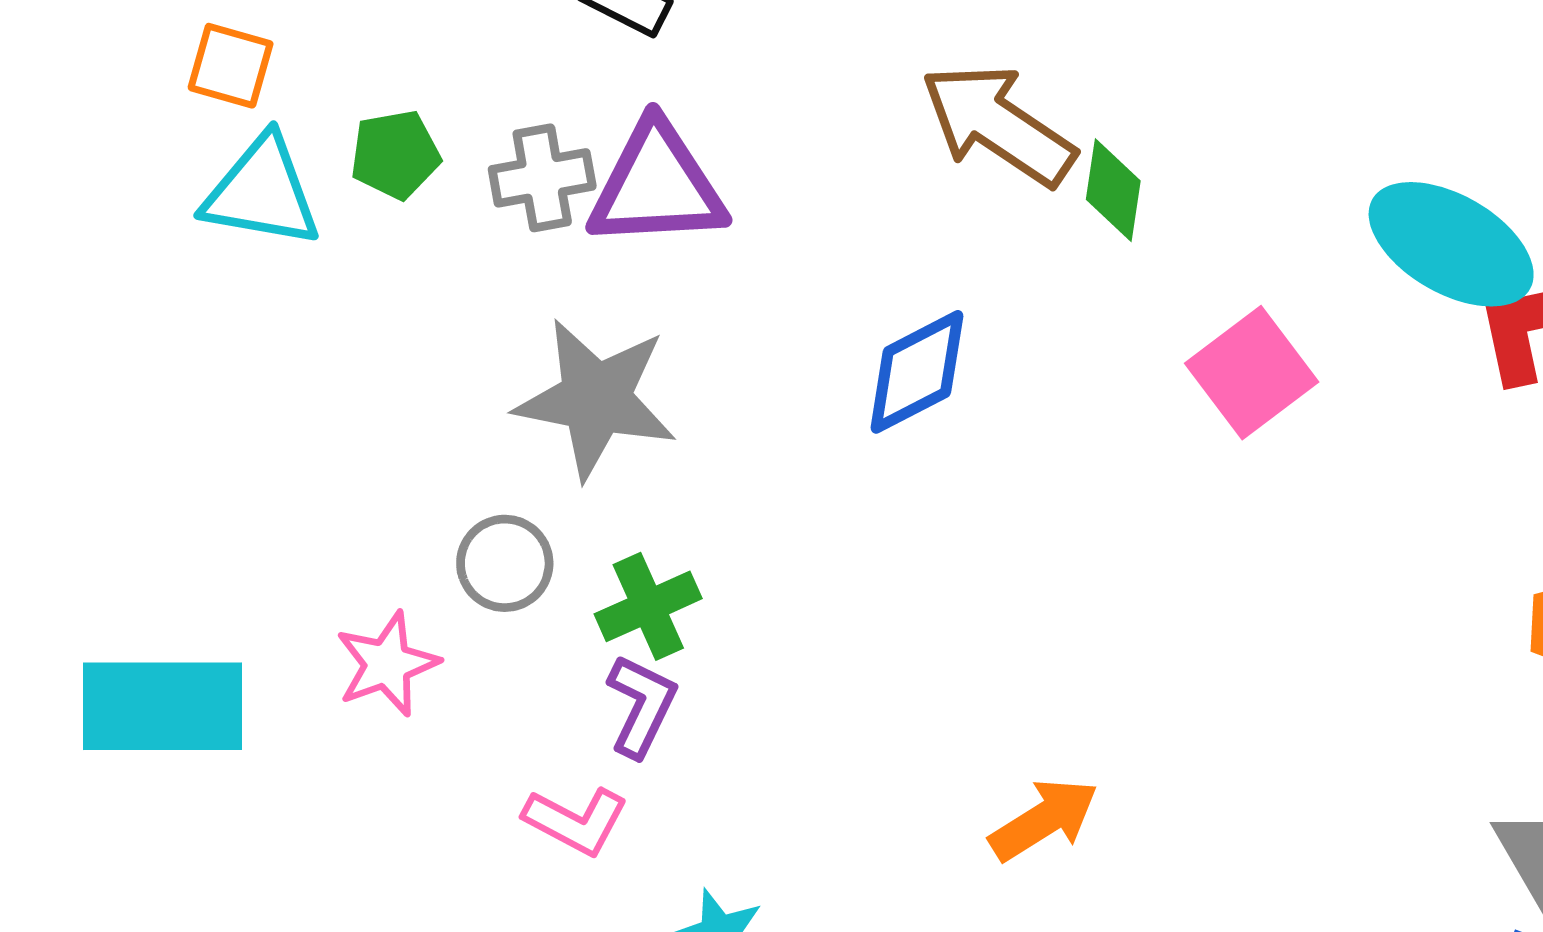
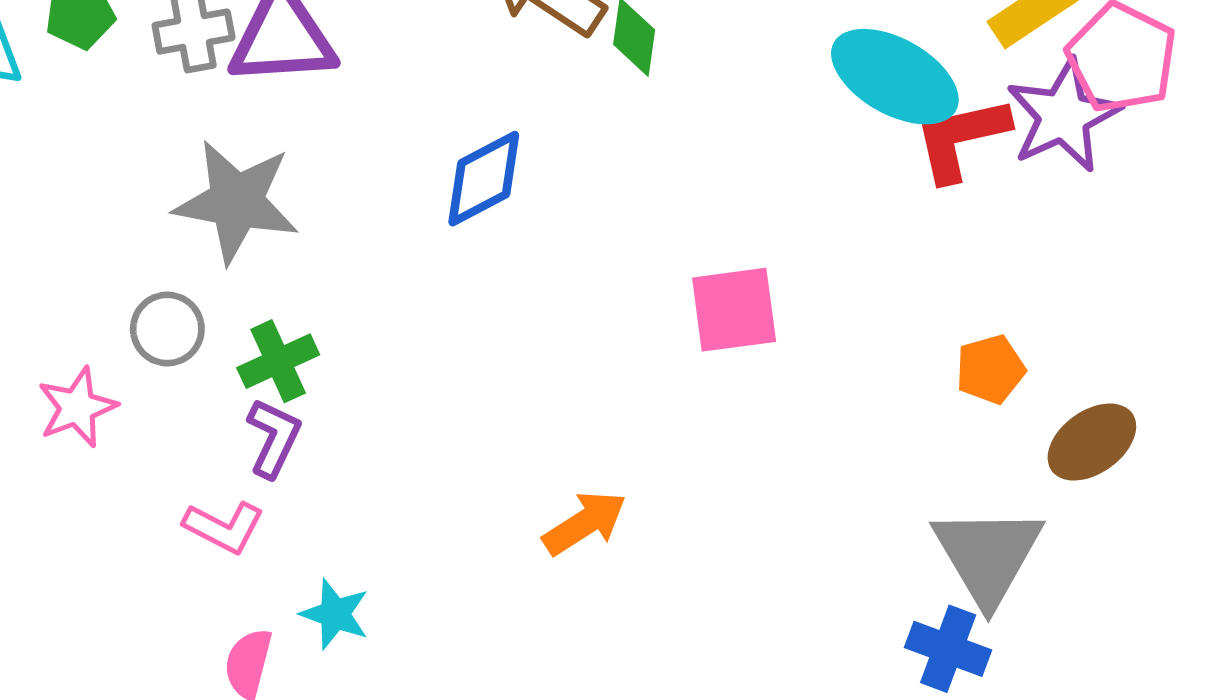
pink square: (1252, 373) -> (734, 310), moved, turned 30

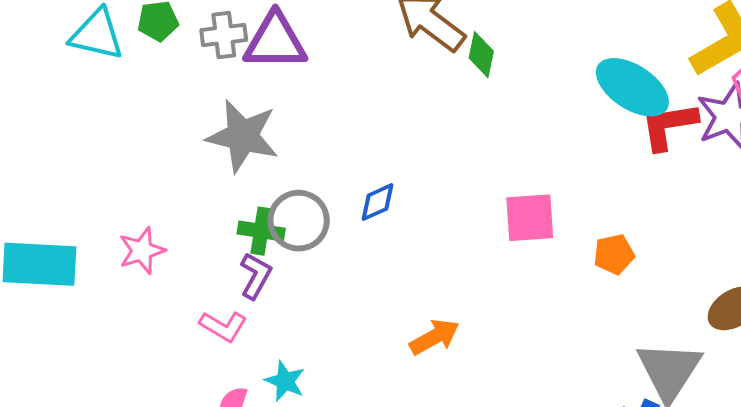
blue diamond: (484, 179) -> (378, 202), moved, size x0.7
gray circle: (167, 329) -> (299, 221), moved, size x1.4
green cross: (278, 361) -> (261, 231), turned 30
orange pentagon: (990, 369) -> (614, 254), moved

